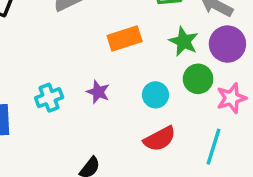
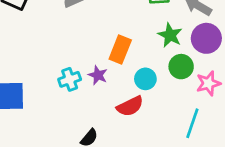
orange rectangle: (125, 38) -> (120, 50), moved, turned -52
cyan cross: (49, 98) -> (70, 79), moved
red semicircle: (160, 139) -> (130, 106), moved

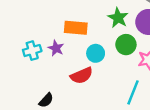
orange rectangle: (120, 50) -> (76, 28), turned 70

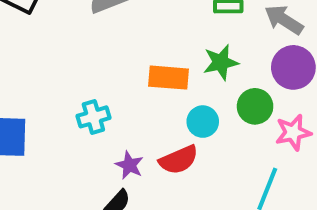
green star: (118, 18) -> (221, 62), moved, turned 30
purple star: (56, 48) -> (129, 165), moved

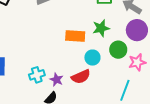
cyan cross: (93, 117) -> (37, 75), moved

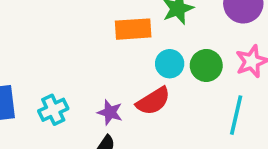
green circle: (118, 50) -> (206, 65), moved
cyan cross: (37, 75) -> (53, 110), moved

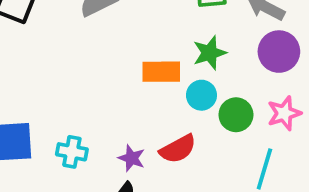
cyan circle: (170, 64) -> (201, 95), moved
cyan cross: (53, 110) -> (72, 152), turned 32

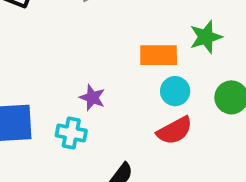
cyan circle: (201, 95) -> (175, 91), moved
purple star: (132, 158) -> (92, 98), moved

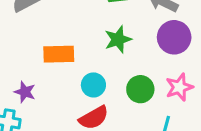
orange rectangle: (159, 55) -> (59, 54), moved

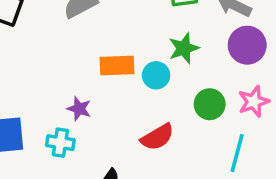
cyan circle: (93, 85) -> (156, 75), moved

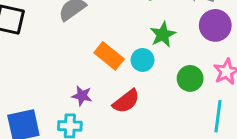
orange rectangle: (117, 66) -> (109, 56), turned 48
red semicircle: (157, 137) -> (126, 101), moved

